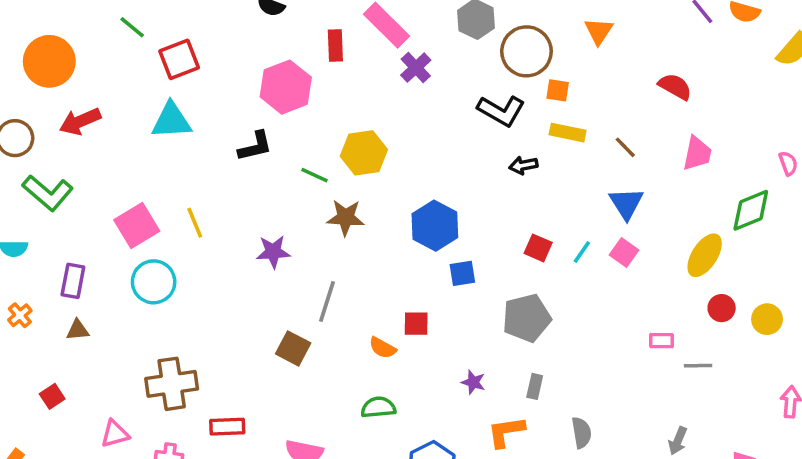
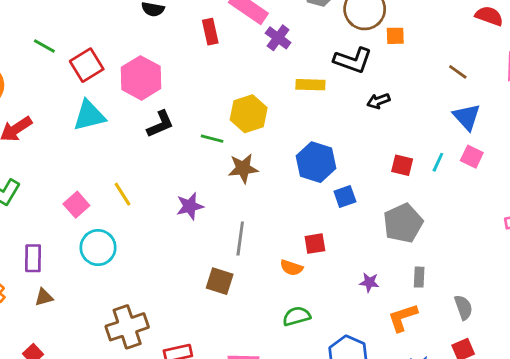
pink hexagon: (286, 87) -> (141, 78), moved
yellow rectangle: (568, 133) -> (310, 85), moved
pink square: (137, 226) -> (76, 205), size x0.7

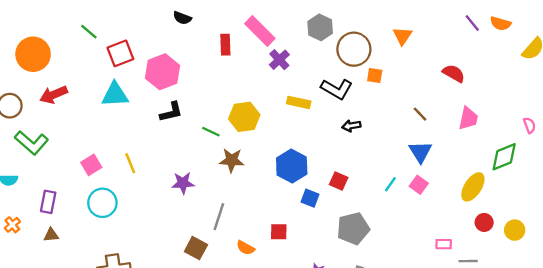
red square: (402, 165) -> (339, 181), moved
blue square: (345, 196) -> (310, 198), turned 30
orange semicircle: (291, 268) -> (245, 248), moved

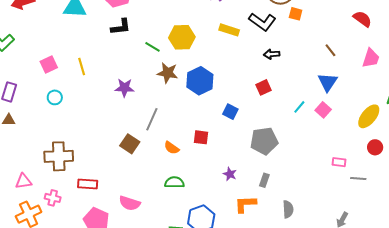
blue hexagon: (292, 166) -> (200, 81), moved
red square: (339, 181) -> (263, 87), moved, turned 35
cyan circle: (102, 203) -> (55, 97), size x0.6

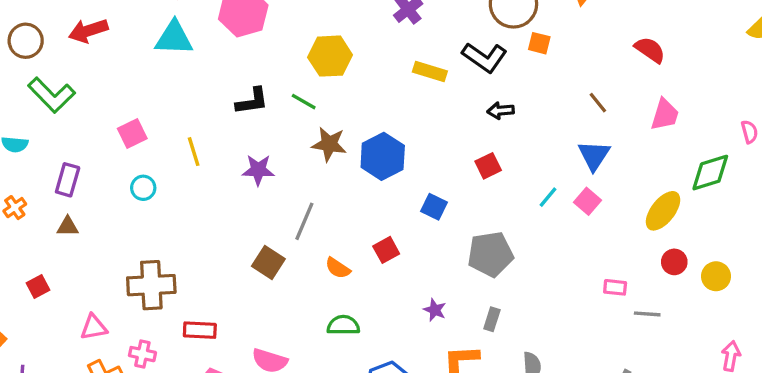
black L-shape: (121, 27) -> (252, 101), moved
yellow hexagon: (182, 37) -> (330, 56), moved
yellow line: (82, 66) -> (194, 152), moved
red square: (201, 137) -> (386, 250), turned -35

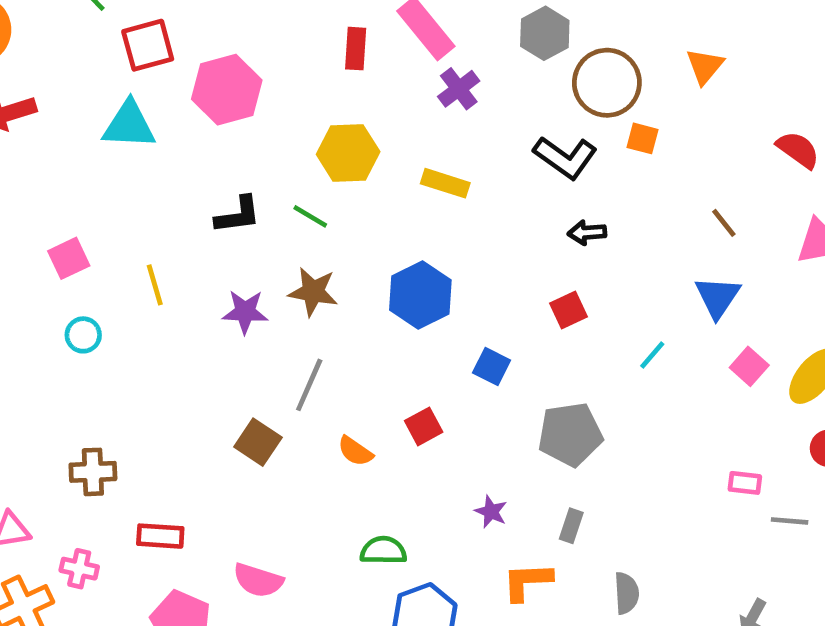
yellow rectangle: (430, 72) -> (445, 183), moved
brown star: (329, 144) -> (313, 292), moved
pink square: (588, 201) -> (749, 366), moved
brown cross: (151, 285) -> (93, 472), size x0.7
green semicircle: (343, 325) -> (383, 551), moved

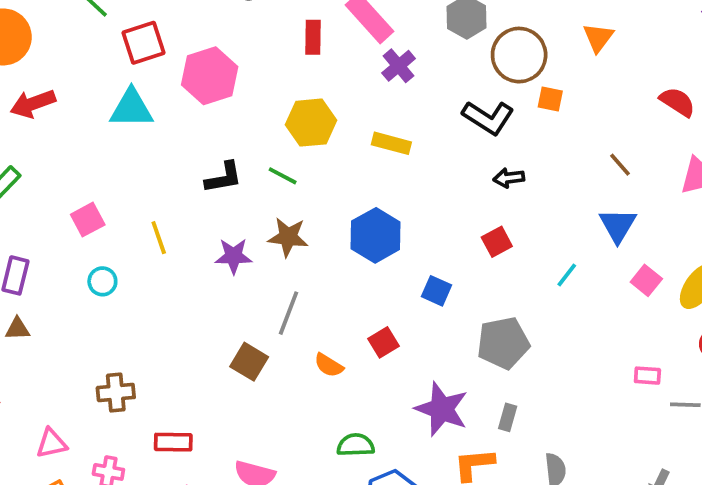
purple star: (491, 512) -> (442, 409), size x2.0

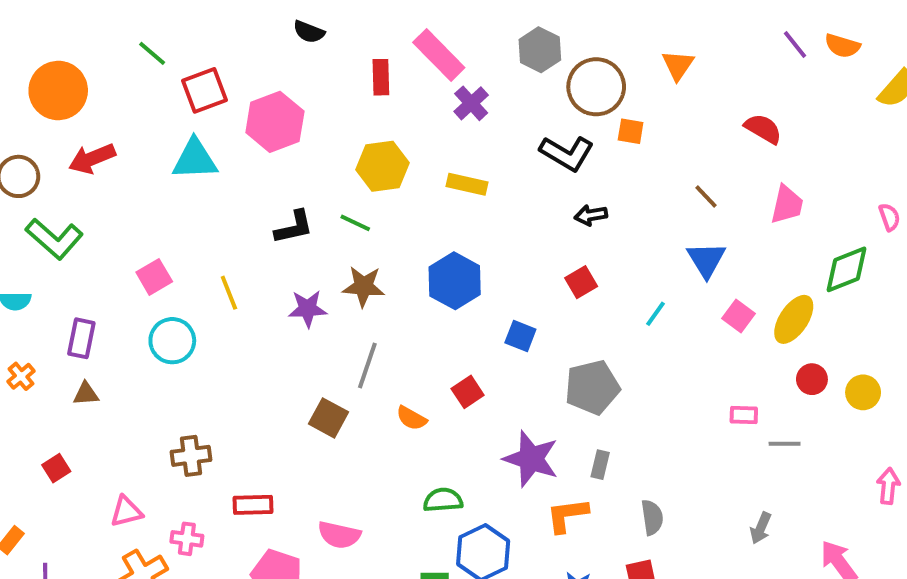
cyan circle: (102, 281) -> (172, 341), size x1.5

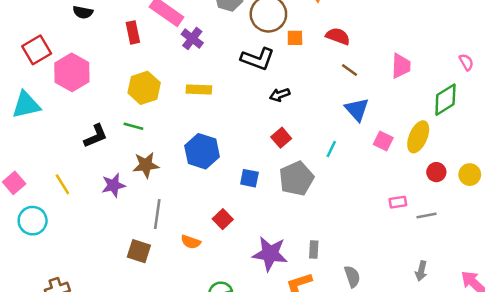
red square: (205, 90) -> (37, 50), moved
red semicircle: (763, 129) -> (338, 36), moved
gray pentagon: (592, 387) -> (296, 179), moved

